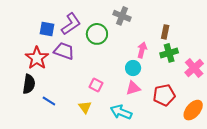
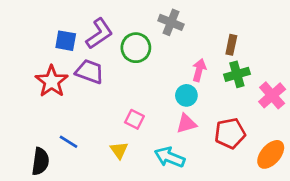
black semicircle: (29, 84) -> (40, 161), moved

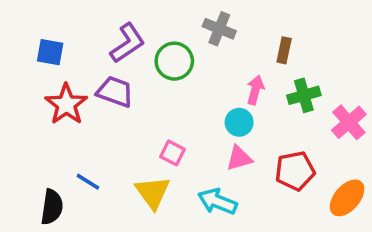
blue square: (66, 41) -> (50, 52), moved
brown rectangle: (231, 45) -> (284, 50), moved
yellow triangle: (119, 150) -> (153, 192), size x1.5

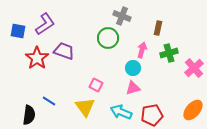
purple L-shape: (128, 43) -> (45, 24), moved
blue square: (50, 52) -> (18, 31), moved
green circle: (174, 61) -> (108, 38), moved
red pentagon: (295, 171) -> (152, 115), moved

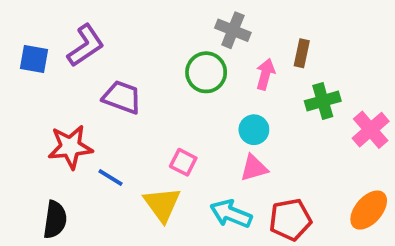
pink arrow: (142, 50) -> (265, 74), moved
red star: (37, 58) -> (70, 147), moved, turned 30
blue line: (49, 101) -> (110, 178), moved

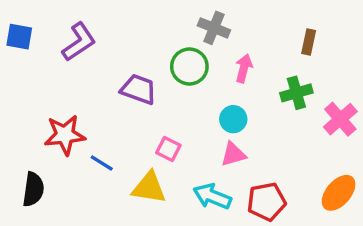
brown rectangle: (302, 53) -> (309, 42), moved
blue square: (34, 59) -> (19, 37), moved
purple trapezoid: (122, 97) -> (139, 89), moved
yellow triangle: (162, 204) -> (149, 188), turned -45
black semicircle: (55, 220) -> (33, 189), moved

